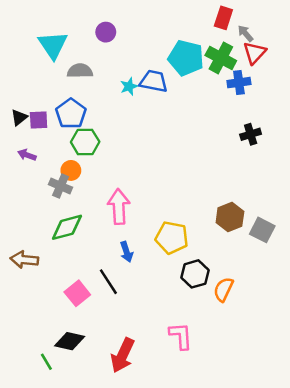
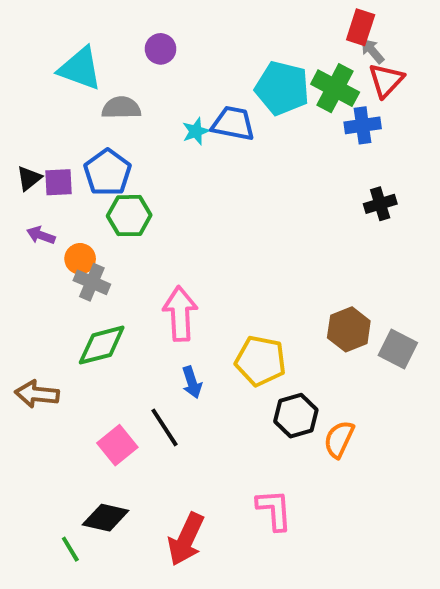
red rectangle: (223, 18) -> (361, 27), moved
cyan triangle: (53, 45) -> (80, 69), turned -36
orange circle: (71, 170) -> (80, 259), moved

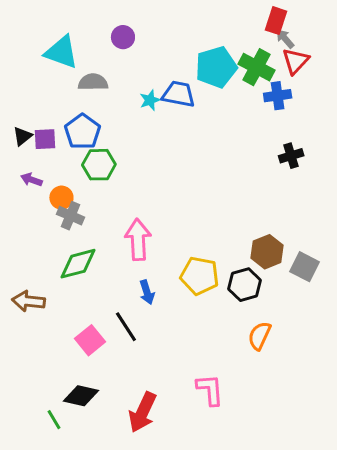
cyan pentagon: (282, 88) -> (216, 67), turned -30
black hexagon: (296, 416) -> (245, 285), moved

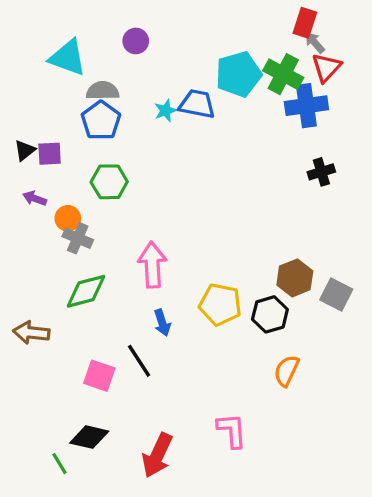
blue cross: (278, 96) -> (306, 106), size x1.4
blue pentagon: (82, 132) -> (101, 121), moved
pink square: (90, 340) -> (99, 376), turned -32

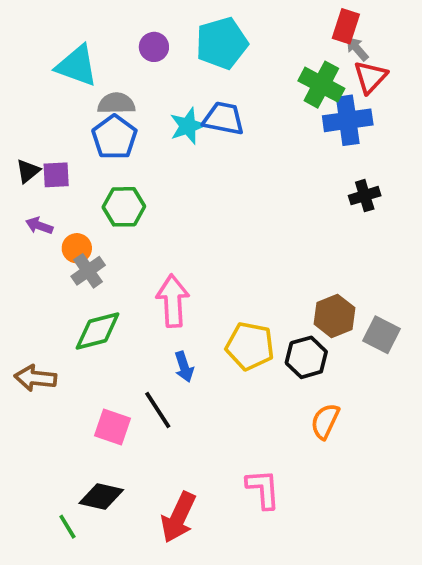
cyan pentagon: (238, 74) -> (222, 43), moved
cyan star: (166, 111) -> (188, 126), size x1.4
gray cross: (78, 238) -> (88, 271), turned 32

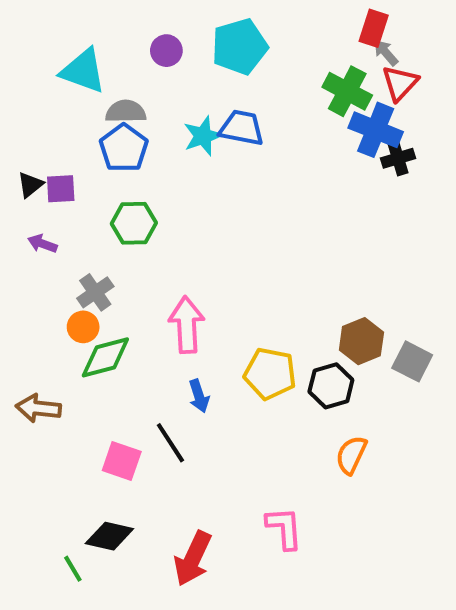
blue cross: (348, 120) -> (376, 130), turned 30
black cross: (365, 196) -> (398, 158), moved
orange circle: (77, 248) -> (83, 327), moved

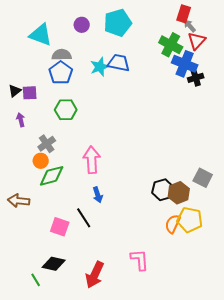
purple arrow: (42, 244) -> (21, 120), turned 56
brown hexagon: (361, 341) -> (179, 193), moved
yellow pentagon: (270, 374) -> (190, 220), moved

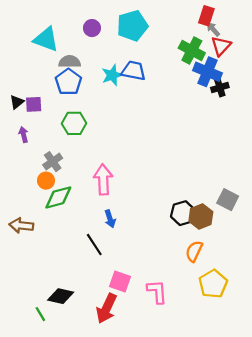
yellow pentagon: (190, 220) -> (213, 284), moved, turned 30
pink square: (60, 227) -> (120, 282), moved

